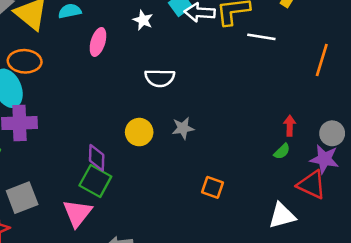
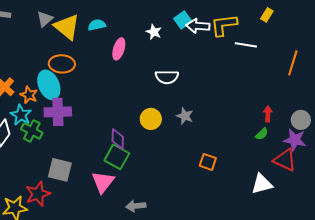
gray star: (183, 128) -> (185, 116), turned 30
gray square: (22, 198) -> (60, 170), turned 35

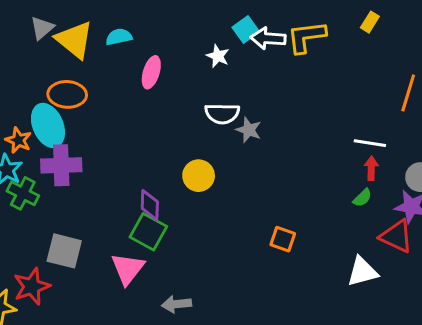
white star: (154, 32) -> (218, 56), moved
white line: (246, 45) -> (370, 143), moved
gray star: (185, 116) -> (249, 130), moved

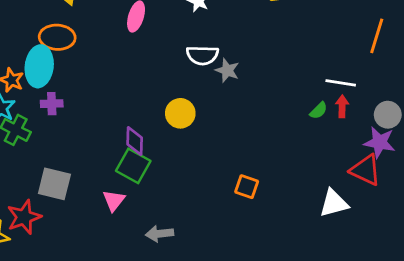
cyan ellipse: (48, 125) -> (39, 66), turned 30
purple cross: (61, 165) -> (52, 104), size x0.6
green semicircle: (362, 198) -> (319, 111), moved
orange square: (283, 239) -> (247, 187), moved
pink triangle: (128, 269) -> (114, 200), size x0.7

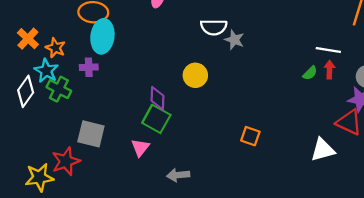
cyan ellipse: (39, 66) -> (102, 36), moved

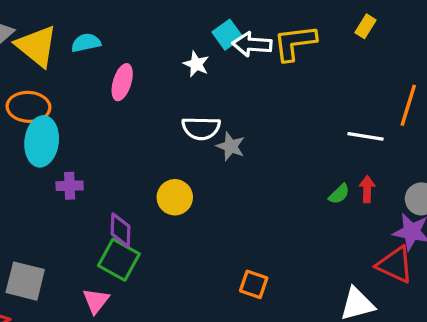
white line: (328, 50) -> (365, 136), moved
purple cross: (89, 67) -> (70, 186), moved

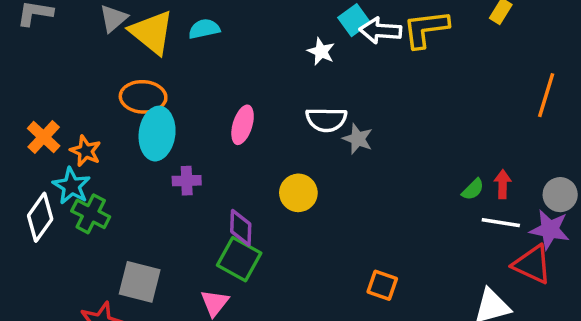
pink ellipse: (122, 82) -> (243, 125), moved
white line: (365, 136) -> (501, 223), moved

